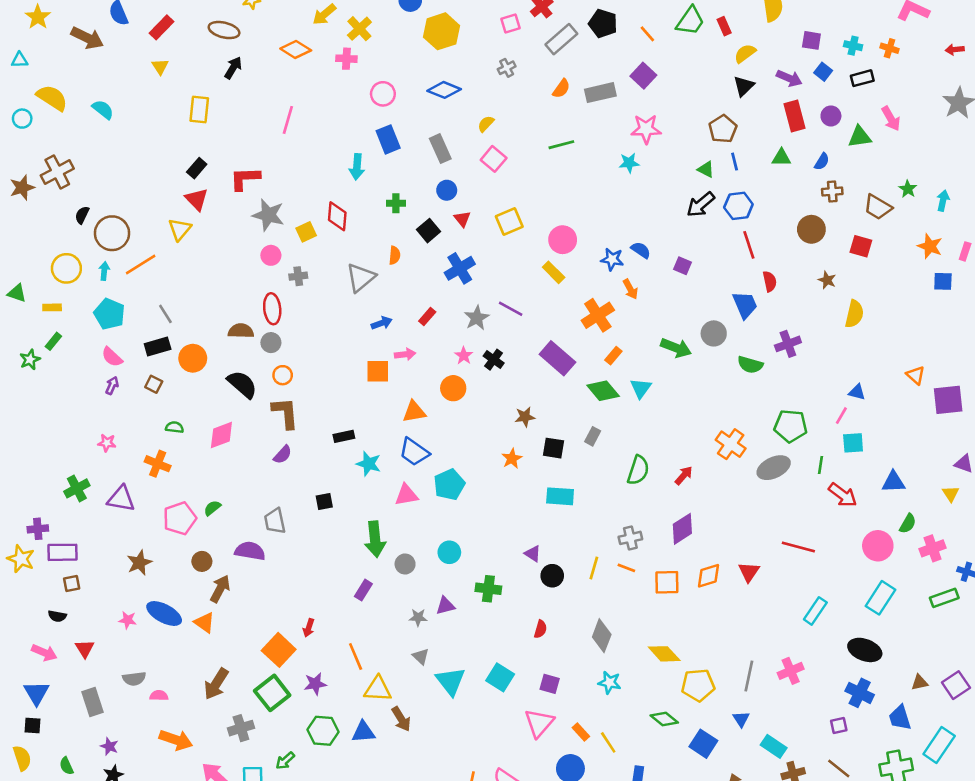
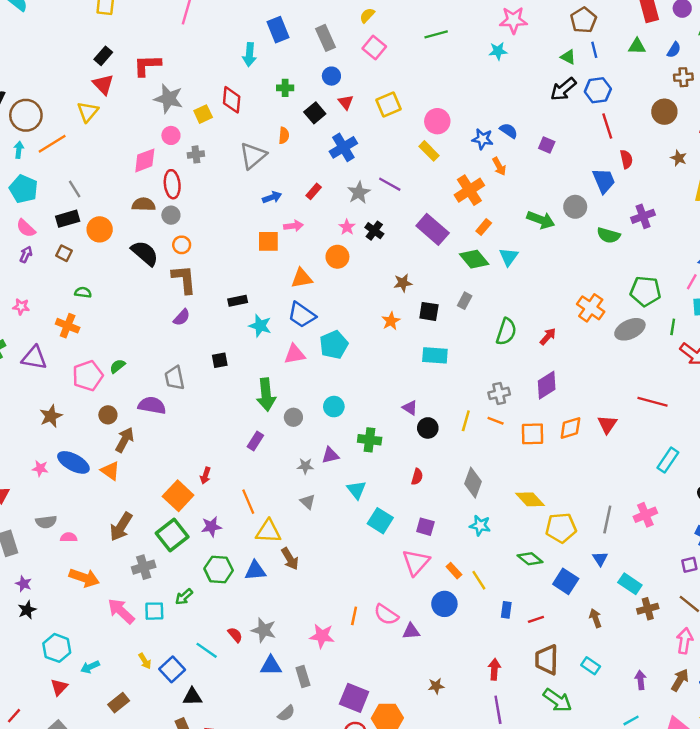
pink diamond: (221, 435) -> (145, 160), moved
cyan triangle: (451, 681) -> (356, 490), moved, size x0.7

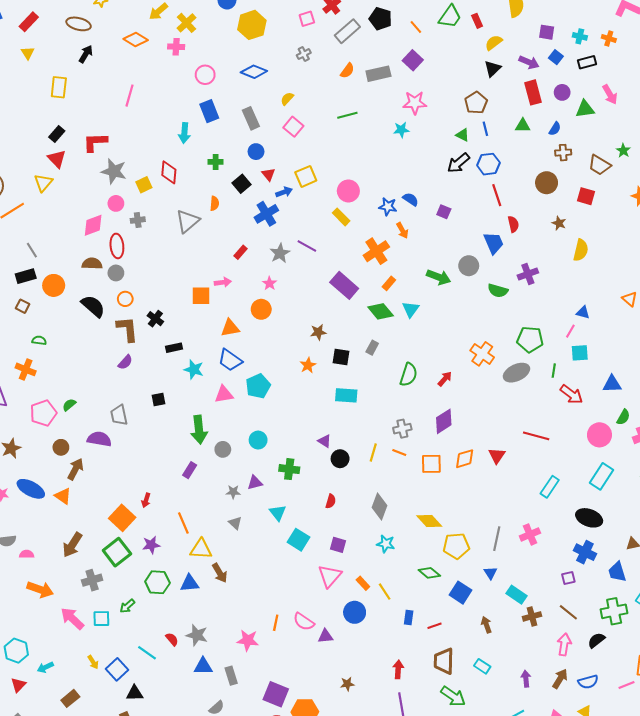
blue arrow: (272, 197) -> (284, 192), moved
black cross: (374, 231) -> (155, 319), moved

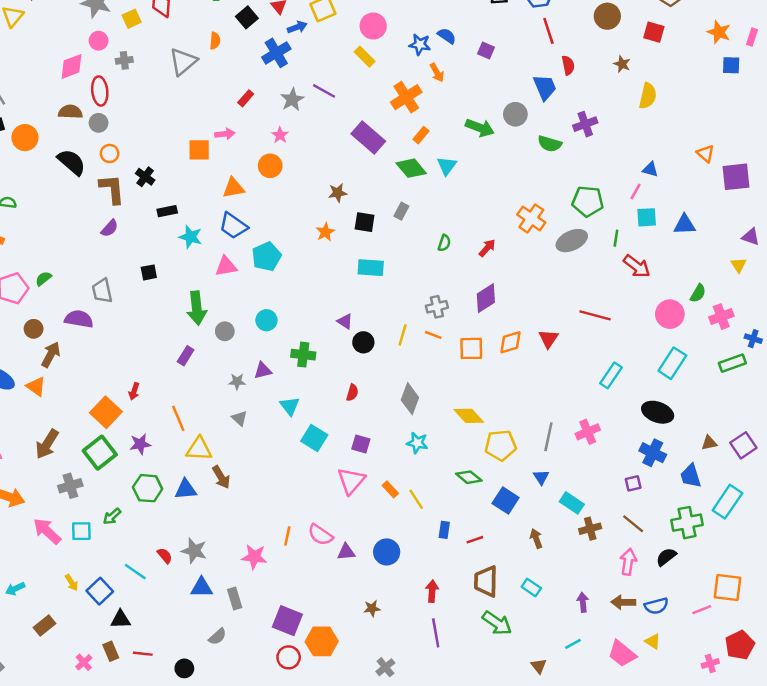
green semicircle: (409, 375) -> (444, 243), size x0.6
blue triangle: (612, 384) -> (685, 225), moved
blue circle: (355, 612) -> (387, 552), moved
brown arrow: (560, 679) -> (623, 602), turned -120

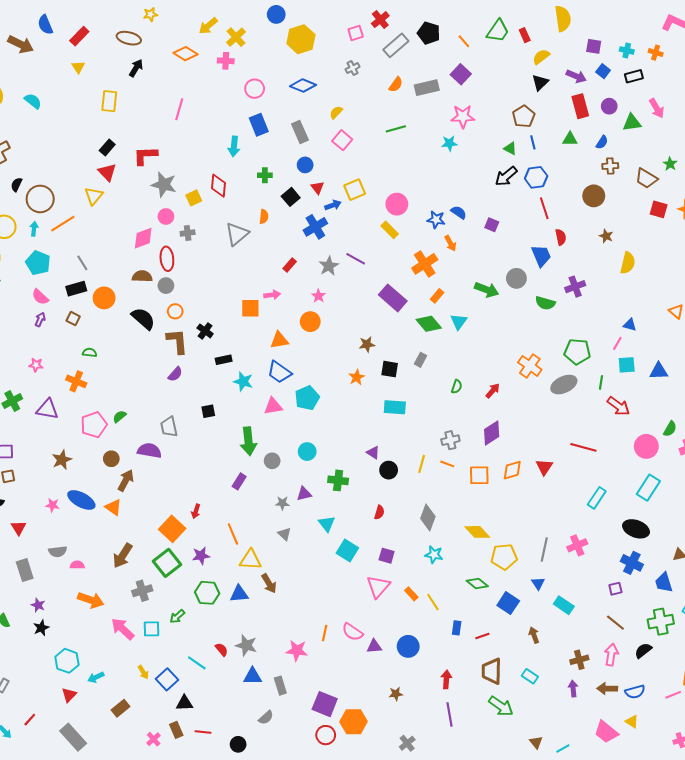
red square: (654, 32) -> (659, 209), moved
brown cross: (590, 529) -> (579, 660), moved
cyan line: (573, 644) -> (563, 748), moved

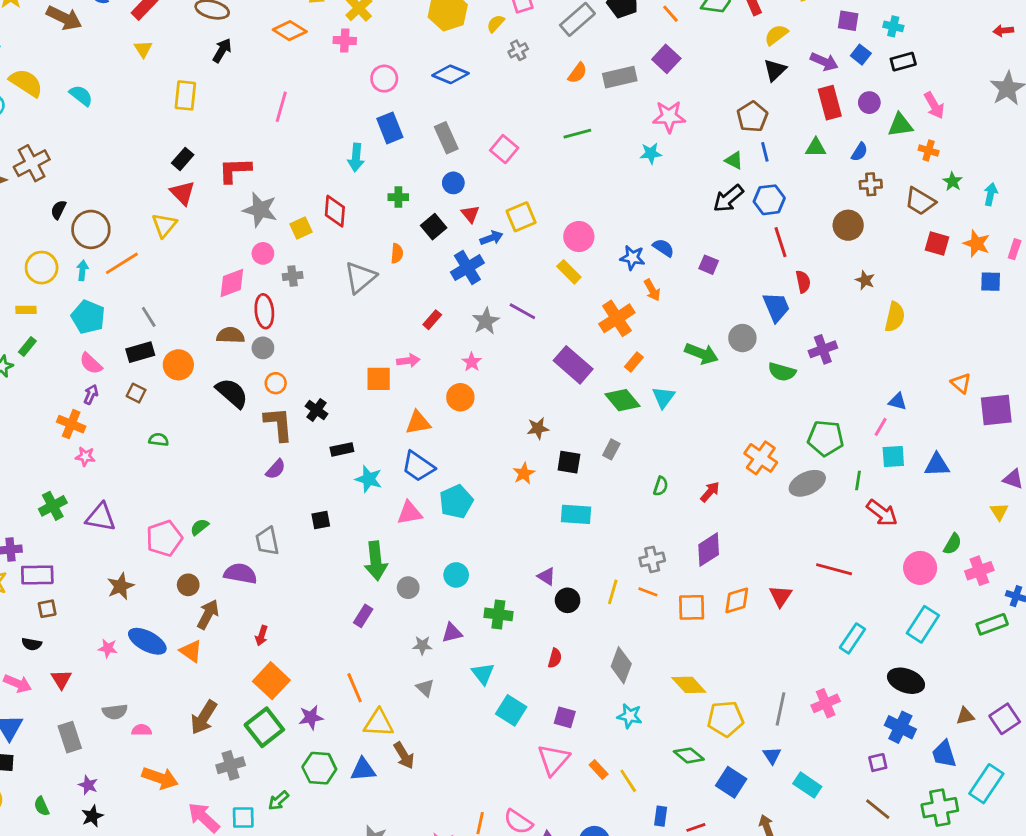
orange cross: (656, 53) -> (929, 150), moved
yellow semicircle: (336, 112) -> (496, 24), moved
orange cross: (76, 381) -> (71, 424), moved
red arrow: (196, 511) -> (262, 636), moved

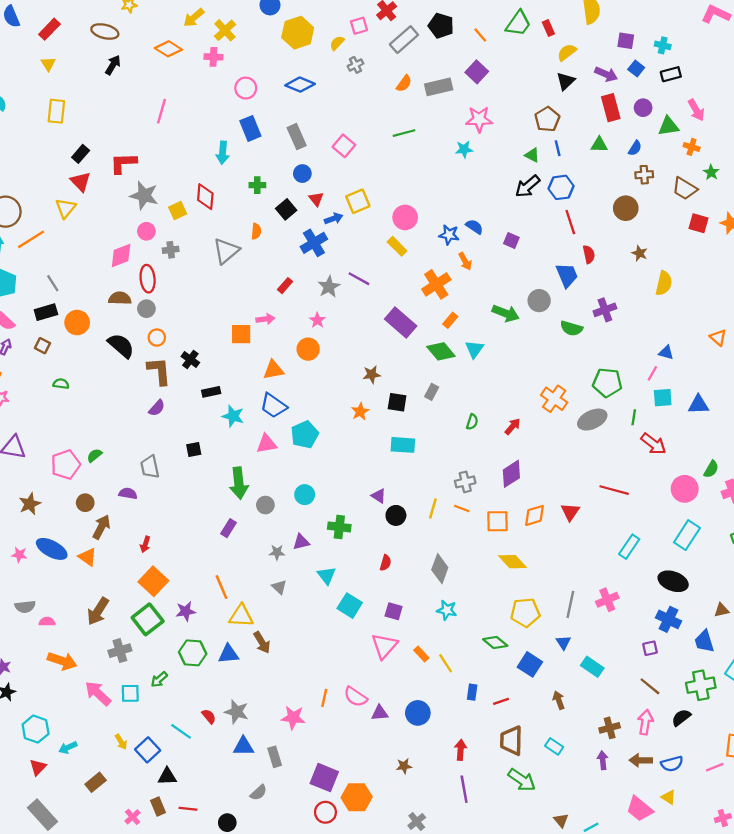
yellow rectangle: (185, 95) -> (56, 111), moved
purple semicircle: (240, 574) -> (128, 493), size x0.7
yellow diamond: (689, 685) -> (513, 562), moved

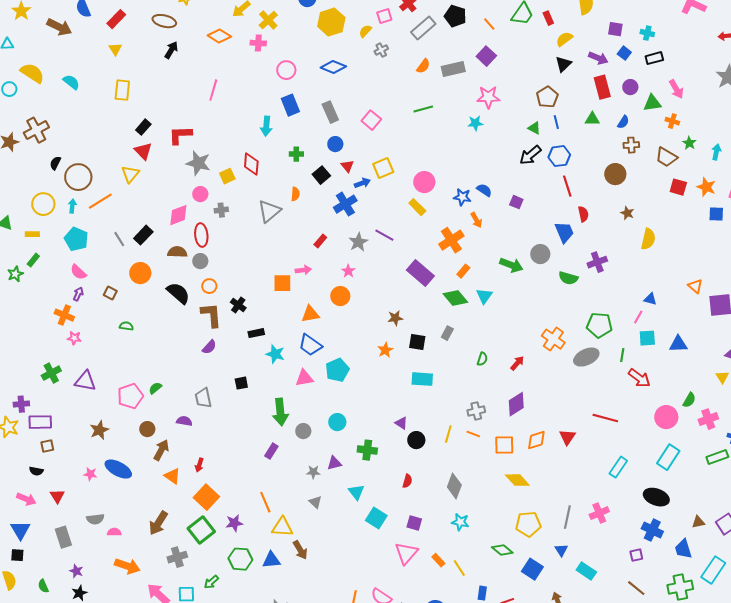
black rectangle: (46, 312) -> (143, 235), moved, turned -30
orange triangle: (88, 557) -> (172, 476), moved

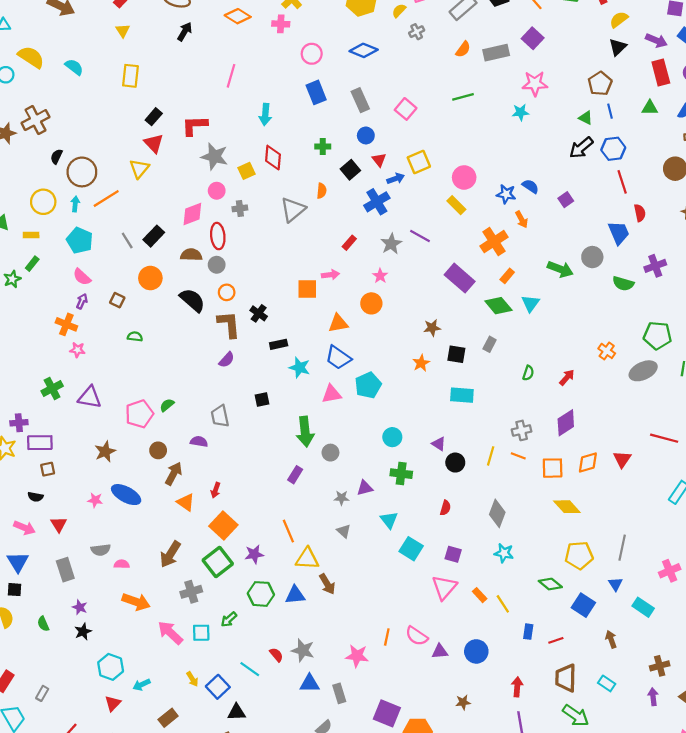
cyan arrow: (266, 126) -> (265, 115), moved
purple square: (516, 202) -> (566, 200), turned 32
orange cross: (553, 339) -> (607, 351), size x0.7
cyan circle: (337, 422) -> (392, 437), moved
pink cross: (599, 513) -> (670, 571), moved

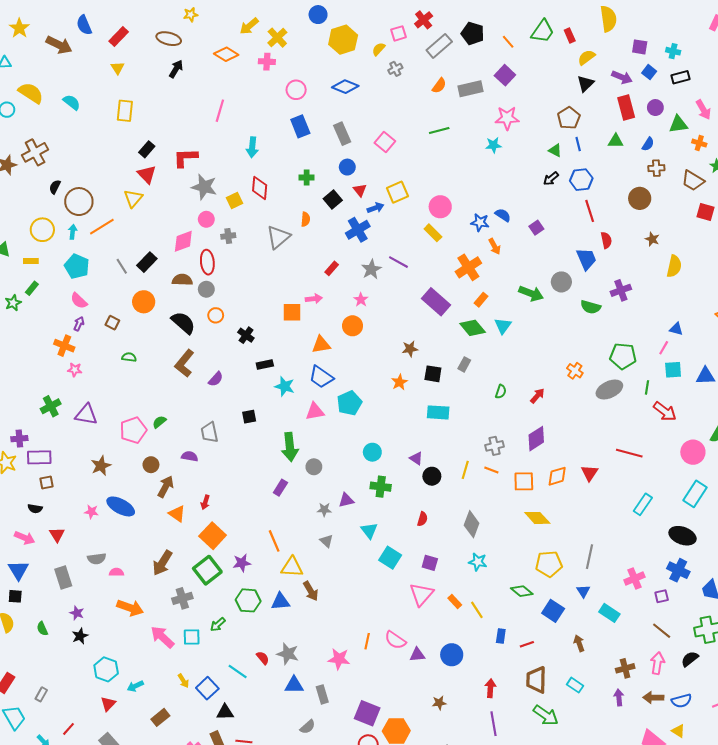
black arrow: (581, 148) -> (551, 179), size x0.7
brown L-shape: (229, 324) -> (184, 363), moved, turned -136

